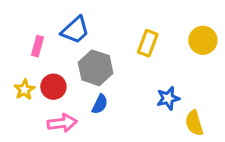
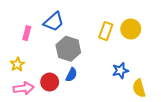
yellow circle: (203, 40) -> (131, 29), moved
red circle: (53, 87) -> (50, 82), moved
pink arrow: (62, 123) -> (24, 88), moved

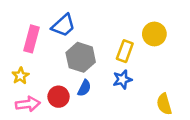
yellow rectangle: (106, 31) -> (125, 51), moved
pink rectangle: (27, 33) -> (31, 39), size x1.5
blue star: (120, 71) -> (122, 79), moved

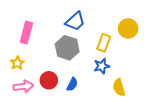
blue trapezoid: (63, 25) -> (75, 21), moved
blue semicircle: (84, 88) -> (72, 84), moved
yellow semicircle: (164, 104) -> (119, 87), moved

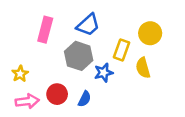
pink rectangle: (26, 33) -> (45, 30), moved
blue star: (102, 66) -> (104, 73), moved
yellow semicircle: (119, 87) -> (143, 68), moved

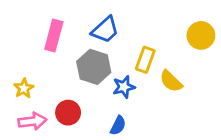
yellow circle: (150, 33) -> (201, 35), moved
yellow semicircle: (143, 68) -> (171, 81), turned -30
blue semicircle: (85, 99) -> (118, 125), moved

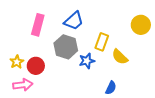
red circle: (68, 113) -> (36, 66), moved
blue semicircle: (118, 125) -> (111, 88), moved

